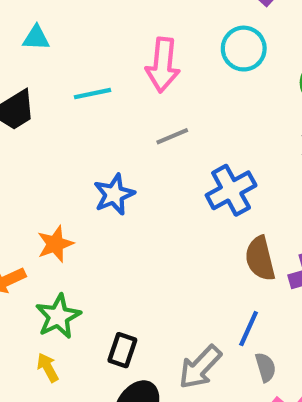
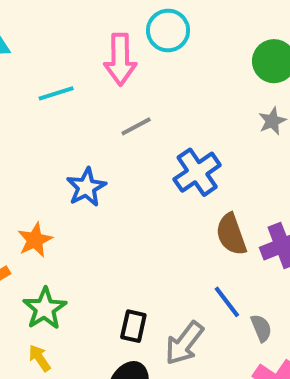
cyan circle: (244, 49) -> (168, 30), moved
blue line: (249, 329) -> (227, 302), turned -56
black rectangle: (122, 350) -> (133, 326), moved
gray semicircle: (266, 367) -> (261, 328), moved

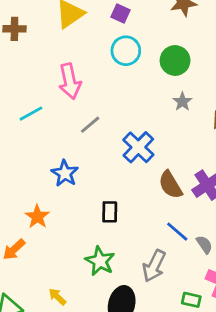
cyan circle: (168, 30) -> (126, 51), moved
green star: (45, 308) -> (100, 261), moved
black rectangle: (133, 326) -> (110, 212), moved

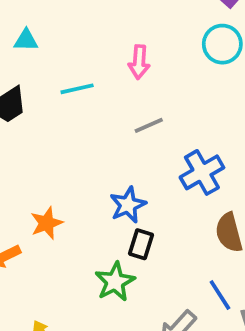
pink arrow: (70, 81) -> (139, 62), size x0.7
blue star: (65, 173) -> (128, 205), moved
green star: (100, 261) -> (115, 282), moved

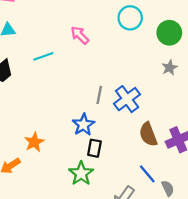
pink arrow: (139, 62) -> (80, 35), turned 138
gray line: (149, 125) -> (99, 95), moved, turned -48

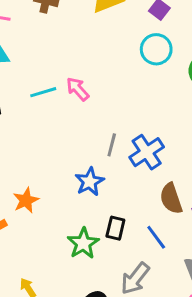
pink arrow: (80, 35) -> (78, 89), moved
black rectangle: (94, 148) -> (115, 228), moved
blue line: (147, 174) -> (156, 237), moved

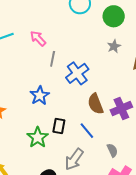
pink arrow: (78, 89) -> (38, 38), moved
gray line: (112, 145) -> (53, 59), moved

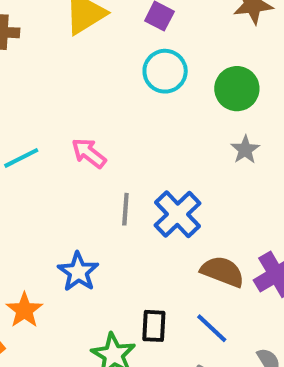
gray line: (53, 59) -> (125, 209), moved
blue star: (40, 95) -> (78, 272), moved
brown semicircle: (95, 104) -> (223, 272), turned 140

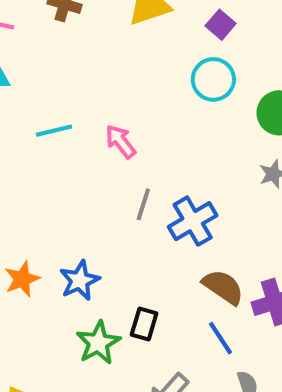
blue star: (78, 272) -> (80, 280), moved
blue line: (212, 328) -> (221, 338), moved

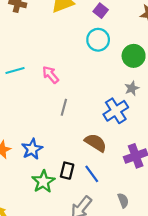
blue cross: (193, 221) -> (116, 111), moved
brown semicircle: (223, 287) -> (96, 143), moved
blue line: (221, 338) -> (92, 174), moved

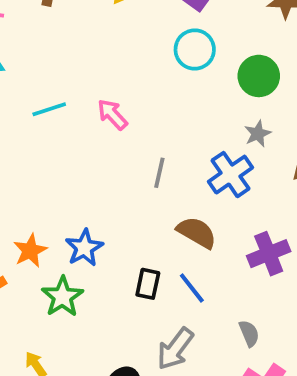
gray line: (64, 107) -> (159, 173), moved
green star: (43, 182) -> (62, 297), moved

